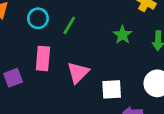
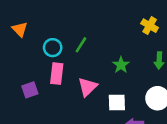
cyan circle: (38, 18) -> (53, 48), moved
green star: (123, 35) -> (121, 65), moved

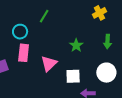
yellow cross: (150, 26) -> (99, 13), turned 32
green line: (81, 45) -> (44, 16), moved

